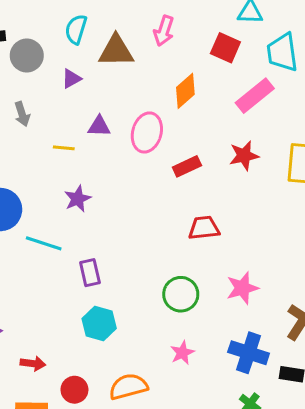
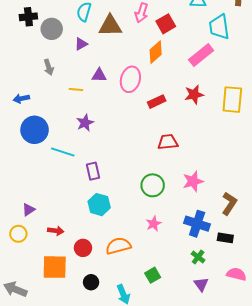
red square: (225, 48) -> (166, 24), moved, turned 36

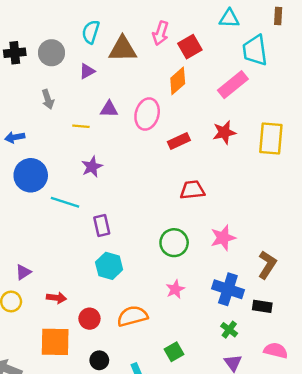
black cross: (28, 17) -> (15, 53), moved

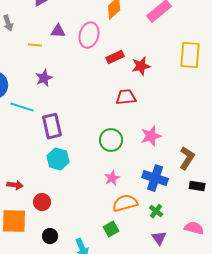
red star: (224, 132) -> (141, 66), moved
purple rectangle: (102, 226) -> (52, 126), size x1.4
black rectangle: (262, 306) -> (197, 186), moved
orange semicircle: (132, 316) -> (125, 203), moved

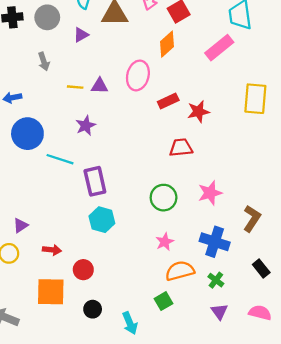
purple triangle: (58, 31) -> (100, 86), moved
black rectangle: (197, 186) -> (261, 268), moved, turned 42
pink semicircle: (194, 228) -> (260, 313), moved

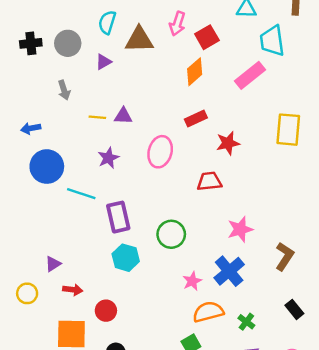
pink ellipse: (138, 75) -> (160, 152), moved
red rectangle: (168, 101) -> (196, 118), moved
green circle: (164, 198) -> (171, 234), moved
purple triangle: (20, 225) -> (53, 264), moved
blue cross: (215, 242) -> (229, 271), moved, turned 32

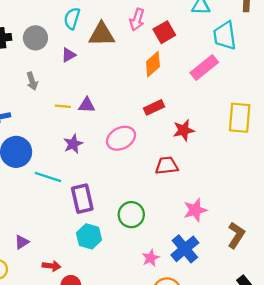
pink ellipse: (160, 152) -> (121, 138), turned 48
red arrow: (73, 290) -> (51, 266), moved

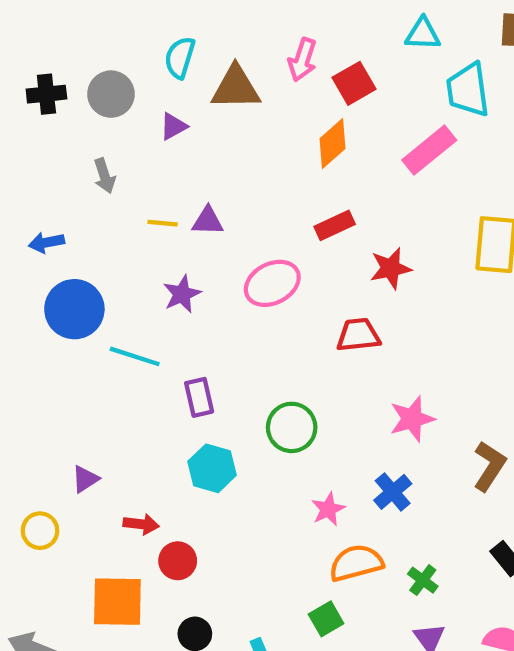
purple rectangle: (82, 199) -> (199, 397), size x0.7
blue cross: (185, 249) -> (393, 492), size x0.7

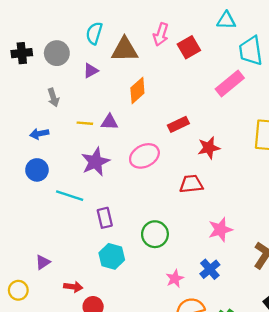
orange diamond: (332, 144) -> (137, 90), moved
blue arrow: (46, 242) -> (39, 134), moved
purple star: (182, 294) -> (95, 162), size x1.4
blue circle: (74, 309) -> (37, 170), size x0.7

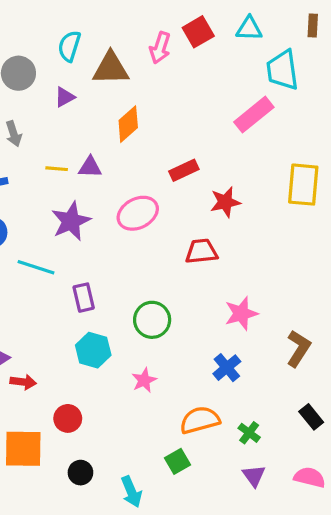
red square: (189, 47) -> (198, 32), moved
pink star: (175, 279) -> (144, 380), moved
red arrow: (73, 287) -> (23, 382), moved

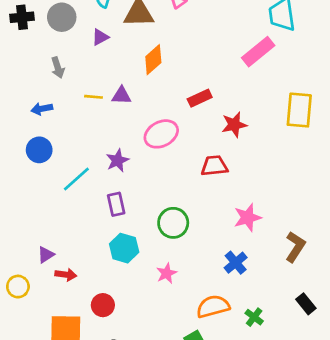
purple star: (71, 221) -> (117, 160), moved, size x0.7
cyan line: (36, 267) -> (76, 179), turned -60

